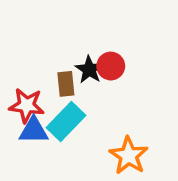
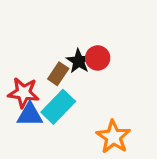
brown rectangle: (66, 84) -> (58, 74), turned 40

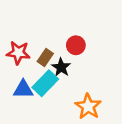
black star: (79, 61) -> (61, 67), moved
red star: (24, 93) -> (18, 53), moved

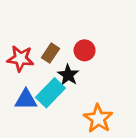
brown rectangle: (45, 58) -> (50, 53), moved

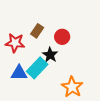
brown rectangle: (50, 53) -> (37, 31), moved

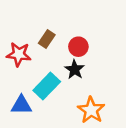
black star: (50, 55) -> (75, 70), moved
blue triangle: (19, 73) -> (21, 105), moved

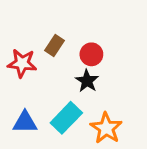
cyan rectangle: (47, 86) -> (66, 118), moved

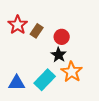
red star: (22, 63) -> (18, 25), moved, turned 30
orange star: (106, 128) -> (72, 72), moved

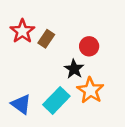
red circle: (62, 37) -> (89, 46), moved
blue triangle: (17, 83) -> (21, 104), turned 36

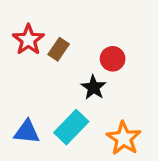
orange star: (90, 90) -> (124, 138), moved
blue triangle: (21, 104) -> (27, 132), turned -30

